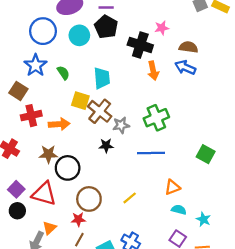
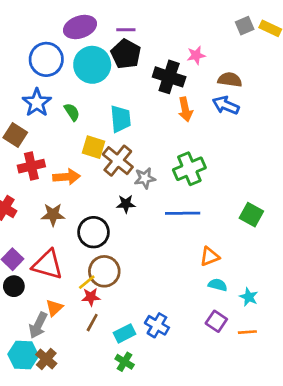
cyan circle: (79, 35) -> (92, 65), size x1.4
black circle: (68, 168) -> (94, 232), moved
yellow line: (130, 198) -> (87, 282), moved

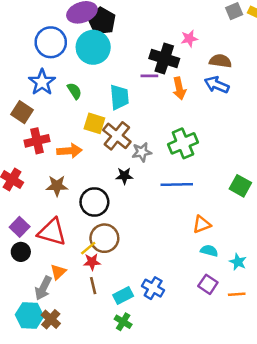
purple line: (126, 30) -> (149, 76), moved
black pentagon: (126, 54) -> (102, 21), moved
brown line: (92, 323) -> (93, 286), turned -42

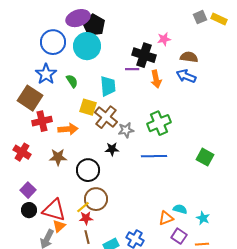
brown square: (22, 112) -> (30, 98), size x1.4
orange triangle: (202, 224) -> (166, 218), moved
red triangle: (52, 232) -> (54, 210), moved

